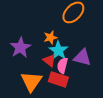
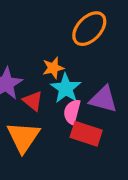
red triangle: (49, 60) -> (33, 101), moved
red rectangle: (58, 79) -> (86, 134), moved

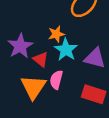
pink semicircle: (72, 112) -> (56, 80), moved
red rectangle: (86, 134) -> (94, 94), moved

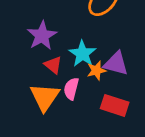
orange star: (56, 34) -> (96, 71), moved
purple star: (20, 46) -> (42, 36), moved

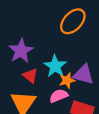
pink semicircle: (71, 89) -> (59, 96), moved, turned 54

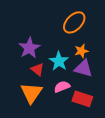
orange star: (67, 80) -> (81, 51), moved

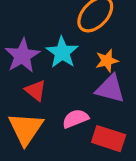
cyan star: (59, 61) -> (62, 52), moved

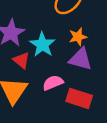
cyan star: (62, 52) -> (42, 45), moved

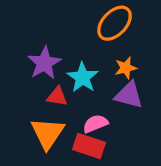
red triangle: (21, 60) -> (57, 97), turned -30
red rectangle: (79, 98) -> (89, 146), moved

